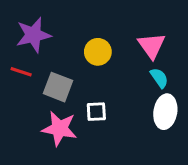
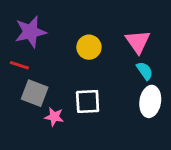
gray square: (58, 87) -> (35, 93), moved
white square: (96, 112) -> (88, 101), size x1.4
pink star: (59, 129) -> (54, 117), size x0.6

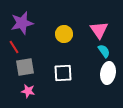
red line: (19, 65) -> (14, 47), turned 40
gray square: (35, 93) -> (25, 67), turned -30
pink star: (54, 117) -> (28, 91), moved

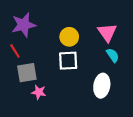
white square: (63, 73) -> (68, 61), moved
white ellipse: (108, 73) -> (102, 86), moved
pink star: (28, 91) -> (39, 92), moved

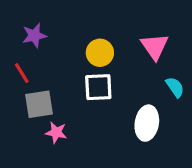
purple star: (24, 25) -> (34, 36), size x0.7
cyan semicircle: (113, 55) -> (175, 87), moved

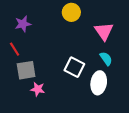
yellow circle: (100, 53) -> (71, 12), moved
white square: (98, 87) -> (74, 67), moved, turned 30
cyan semicircle: (175, 87) -> (106, 59), moved

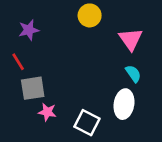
white square: (74, 67) -> (87, 123), moved

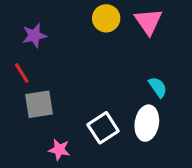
pink triangle: (131, 39) -> (148, 21), moved
pink star: (47, 112) -> (59, 150), moved
white square: (87, 123) -> (103, 128), moved, turned 30

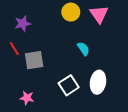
cyan semicircle: (158, 87) -> (83, 49), moved
gray square: (39, 104) -> (34, 60), moved
pink star: (59, 150) -> (27, 98), moved

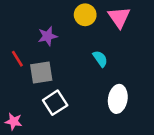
purple star: (23, 24) -> (48, 36), moved
white square: (69, 85) -> (55, 103), moved
pink star: (27, 98) -> (14, 121), moved

